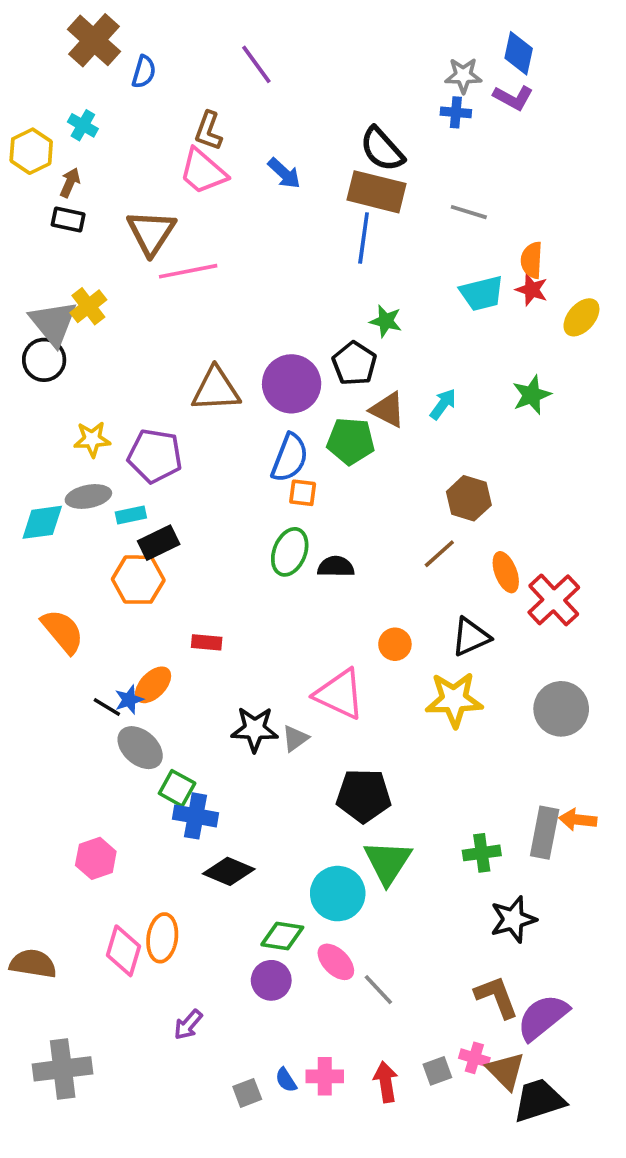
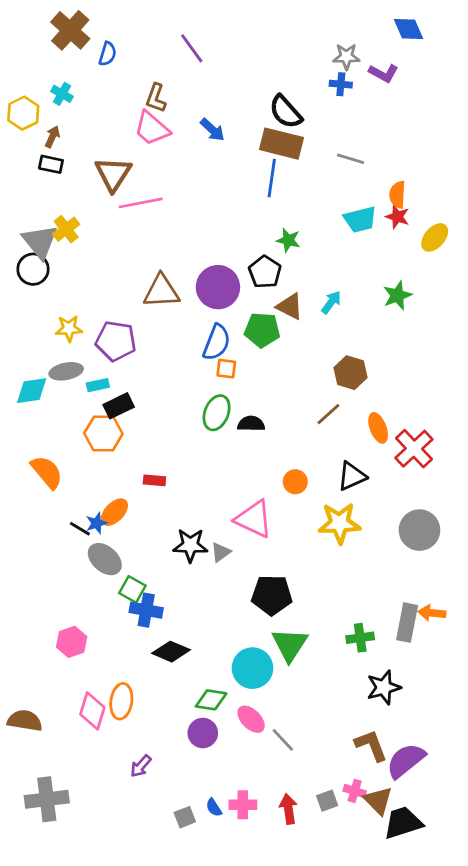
blue diamond: (519, 53) -> (408, 29), moved, turned -36

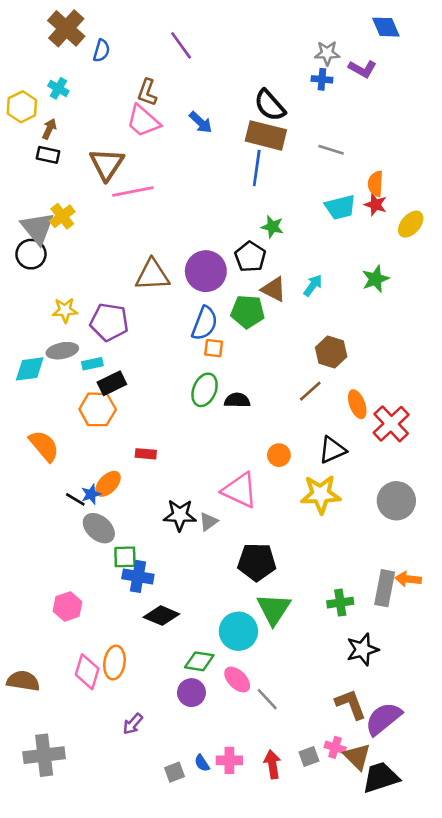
green square: (132, 589) -> (125, 557), turned -30

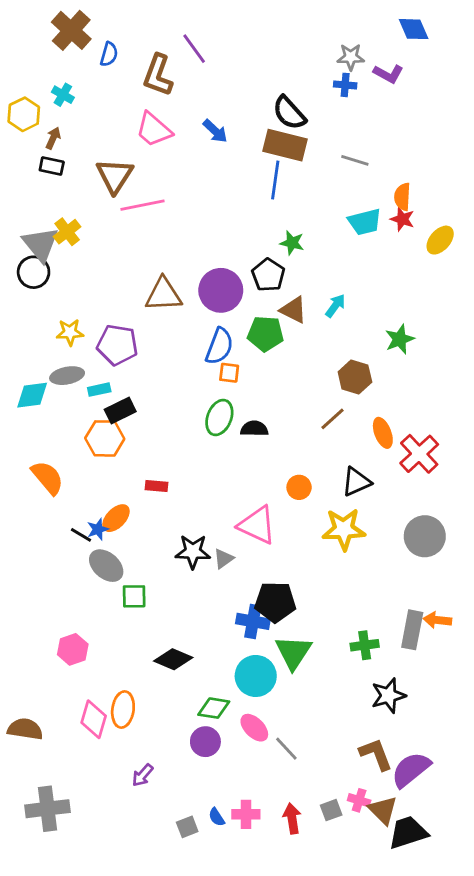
brown L-shape: (147, 92) -> (158, 75), moved, size x1.4
green star: (375, 279) -> (400, 339), moved
blue cross: (138, 576) -> (253, 621), moved

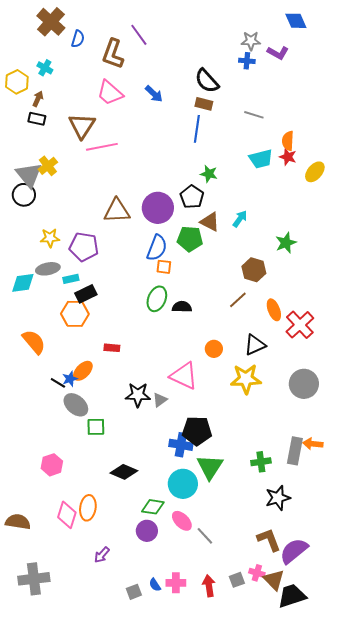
brown rectangle: (285, 145) -> (204, 104), size x0.6

